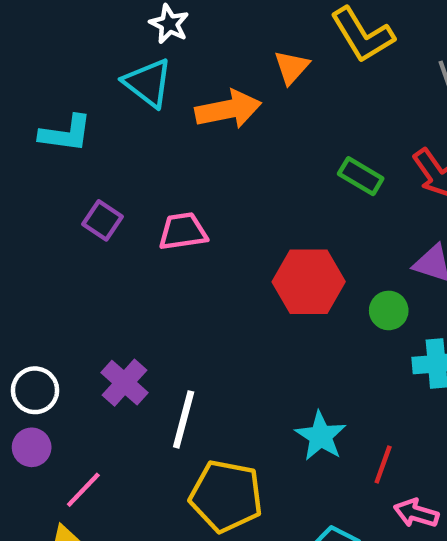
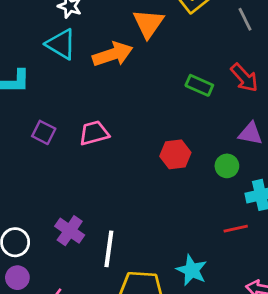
orange triangle: (292, 67) -> (148, 23), size x1.4
red hexagon: (309, 282) -> (175, 154), size x0.7
cyan star: (321, 436) -> (192, 270), moved
red line: (383, 465) -> (236, 229), moved, turned 65

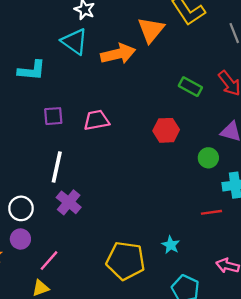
purple square: (44, 132) -> (53, 116), turned -36
red hexagon: (175, 154) -> (166, 130), moved
white line: (109, 249) -> (57, 167), moved
cyan star: (192, 270) -> (171, 245), size x0.7

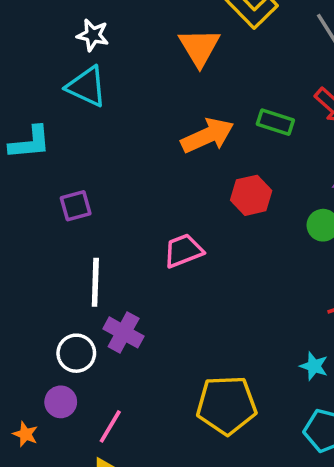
orange arrow: (118, 54) -> (207, 136), moved
pink trapezoid: (96, 120) -> (183, 251), moved
white circle: (21, 208) -> (76, 353), moved
cyan star: (171, 245) -> (314, 366), moved

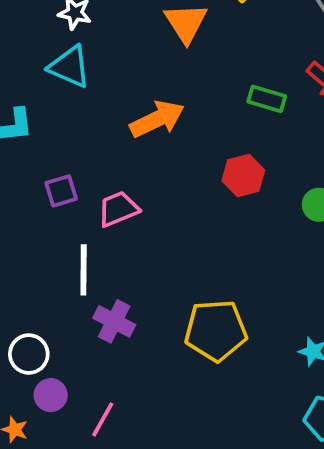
orange arrow: (207, 136) -> (157, 119), moved
pink trapezoid: (183, 251) -> (118, 209), moved
white circle: (76, 353) -> (29, 354), moved
yellow pentagon: (227, 405) -> (216, 330), moved

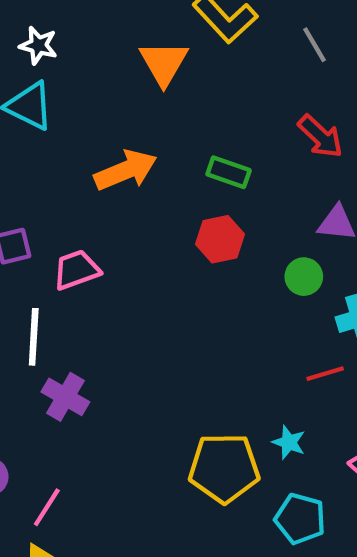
green rectangle: (267, 99) -> (229, 172), moved
yellow pentagon: (216, 330) -> (224, 468), moved

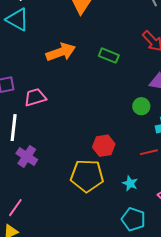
red hexagon: (220, 239) -> (104, 146), moved
yellow pentagon: (224, 468) -> (87, 176), moved

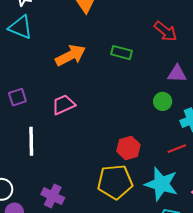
pink trapezoid: (35, 97) -> (63, 105), moved
purple cross: (27, 156) -> (53, 196), moved
cyan star: (130, 183) -> (161, 184), size x2.0

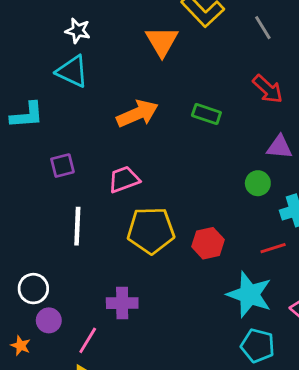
yellow pentagon: (115, 182) -> (151, 230), moved
purple cross: (53, 196) -> (122, 303), moved, turned -30

